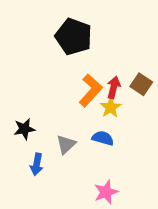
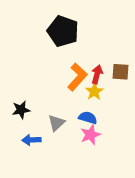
brown square: (141, 84) -> (121, 72), turned -30
blue arrow: (37, 164) -> (31, 140), turned 78
pink star: (106, 192) -> (90, 135), moved

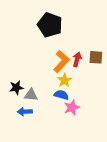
yellow star: (94, 91) -> (64, 80), moved
blue semicircle: (88, 118) -> (61, 95), moved
gray triangle: (56, 123) -> (31, 95), moved, turned 48

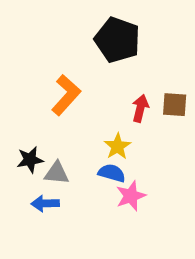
black pentagon: (50, 25) -> (117, 40), moved
orange L-shape: (61, 61) -> (66, 95), moved

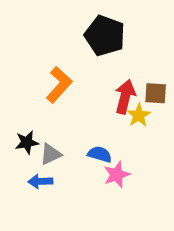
red arrow: (140, 108) -> (125, 97), size x1.4
yellow star: (117, 146) -> (139, 115), moved
gray triangle: (57, 173) -> (51, 154), turned -30

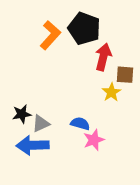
orange L-shape: (59, 85) -> (50, 35), moved
red arrow: (125, 97) -> (103, 57), moved
blue arrow: (40, 181) -> (33, 145), size x1.6

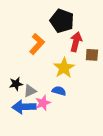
orange L-shape: (50, 35) -> (37, 44), moved
yellow star: (111, 92) -> (64, 68), moved, size x1.5
pink star: (94, 140) -> (43, 103), moved

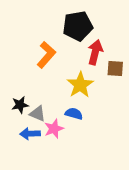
black pentagon: (62, 21) -> (78, 26), turned -30
gray triangle: (30, 91) -> (38, 114), turned 48
blue arrow: (24, 107) -> (30, 134), size x0.7

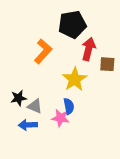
blue semicircle: (74, 114) -> (69, 106), turned 63
pink star: (54, 129) -> (61, 118), moved, turned 30

